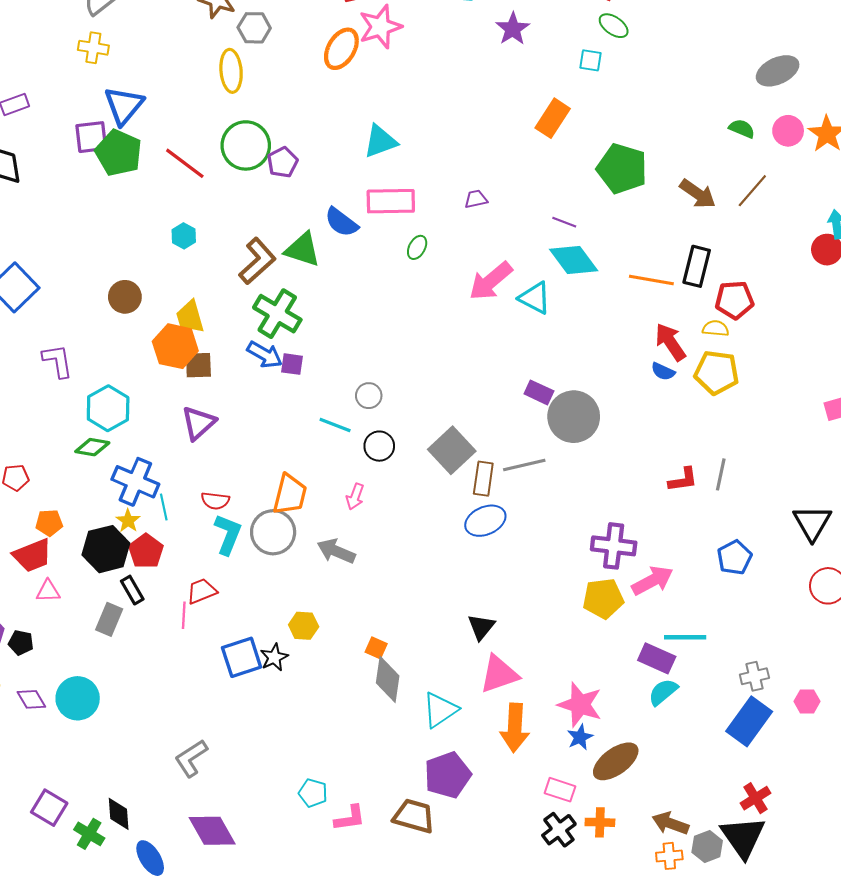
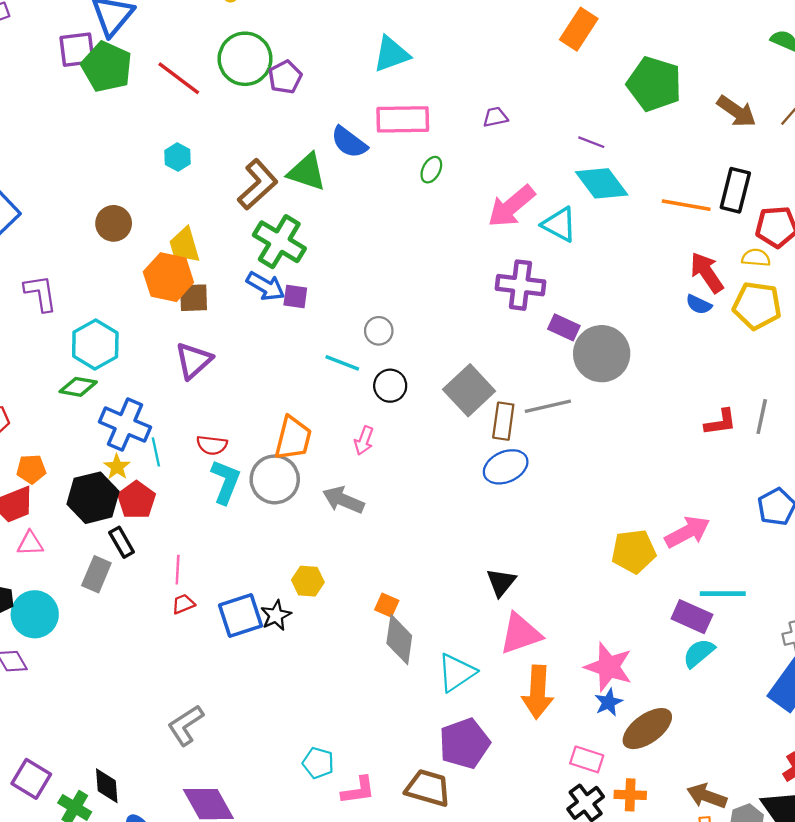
purple cross: (614, 546) -> (520, 285), moved
red trapezoid: (202, 591) -> (183, 604), moved, size x0.7
cyan circle: (78, 698) -> (35, 614), moved

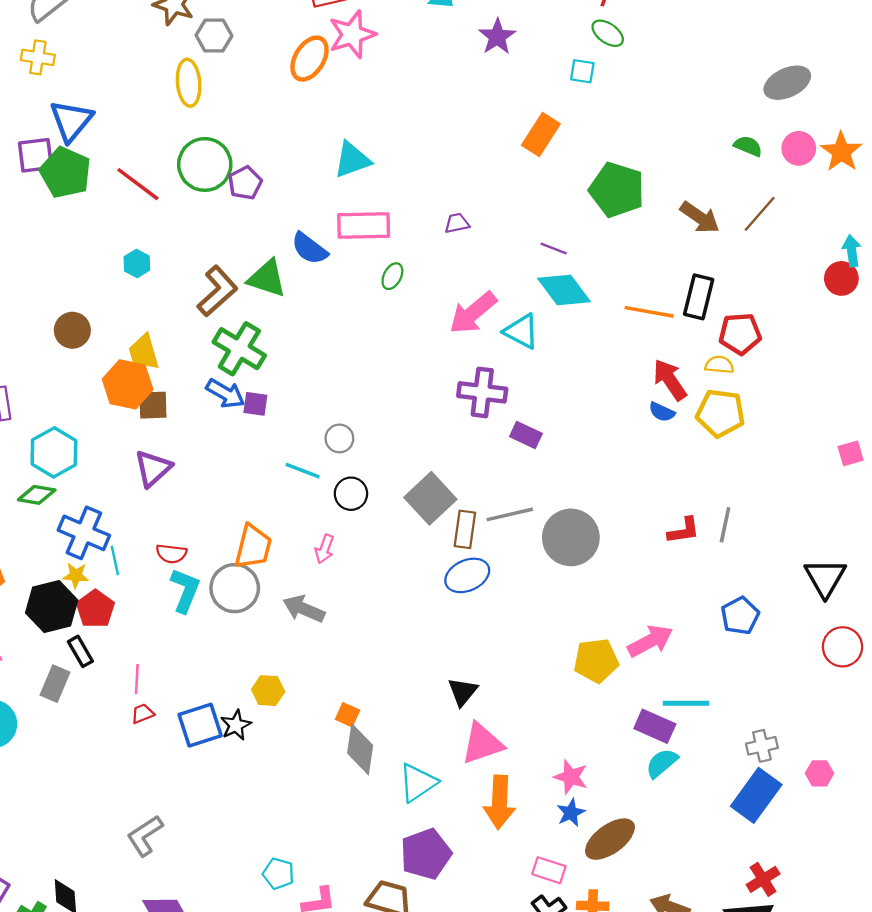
gray circle: (602, 354) -> (571, 537), moved
yellow star: (117, 467) -> (76, 575), turned -30
pink star: (608, 667) -> (571, 777), size x0.7

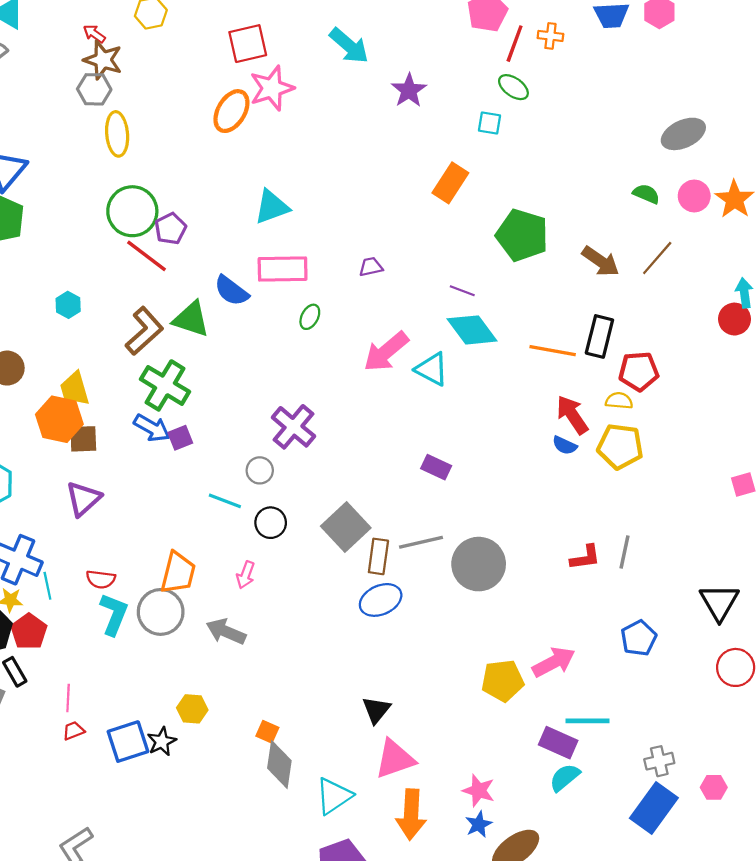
gray hexagon: (214, 36) -> (94, 89), moved
red line: (138, 184) -> (146, 256), moved
purple cross: (482, 392) -> (293, 427), moved, turned 33
purple square: (255, 404) -> (180, 438), turned -30

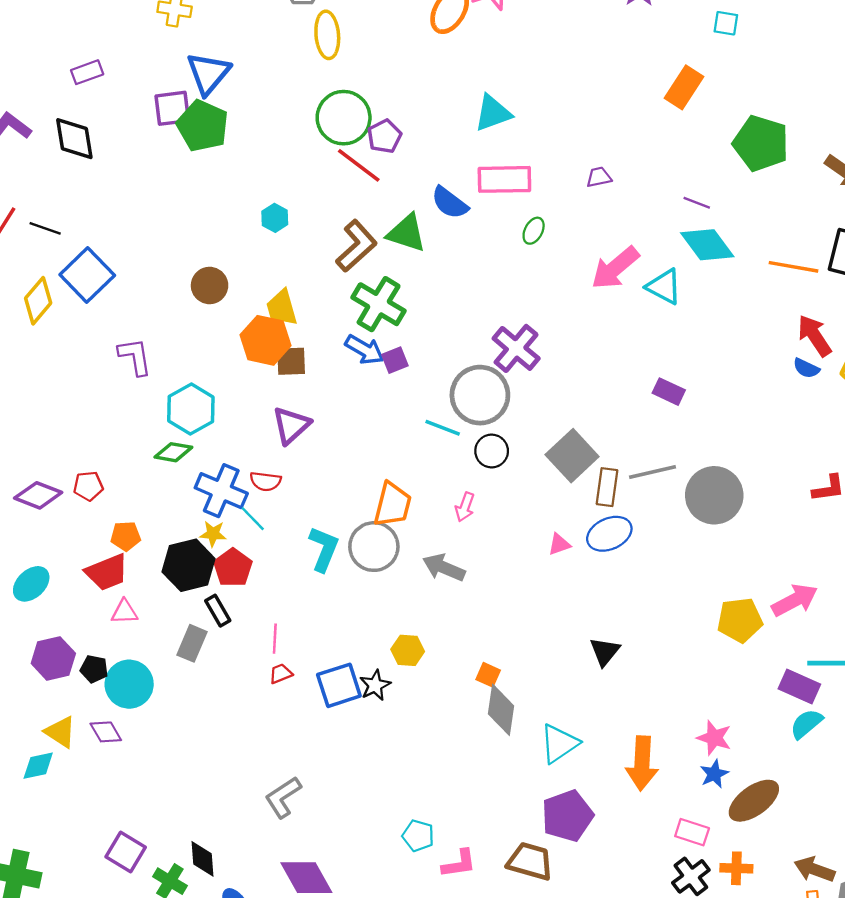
gray circle: (260, 470) -> (480, 395), size x2.0
red semicircle: (101, 579) -> (265, 481), moved
cyan line: (47, 586) -> (253, 519), turned -32
pink triangle: (395, 759) -> (559, 544), moved, size x0.5

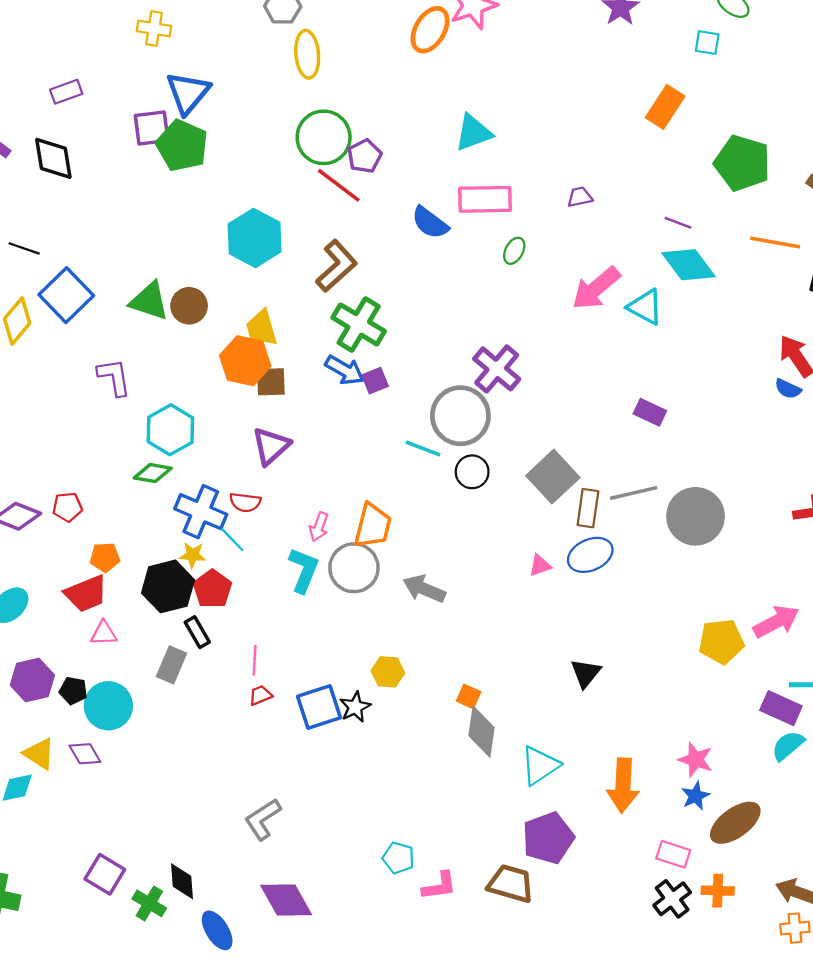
cyan hexagon: (275, 218) -> (255, 238), size x2.0
green triangle: (407, 233) -> (149, 301), moved
orange line: (793, 267) -> (775, 243), moved
pink arrow: (465, 507) -> (319, 527), moved

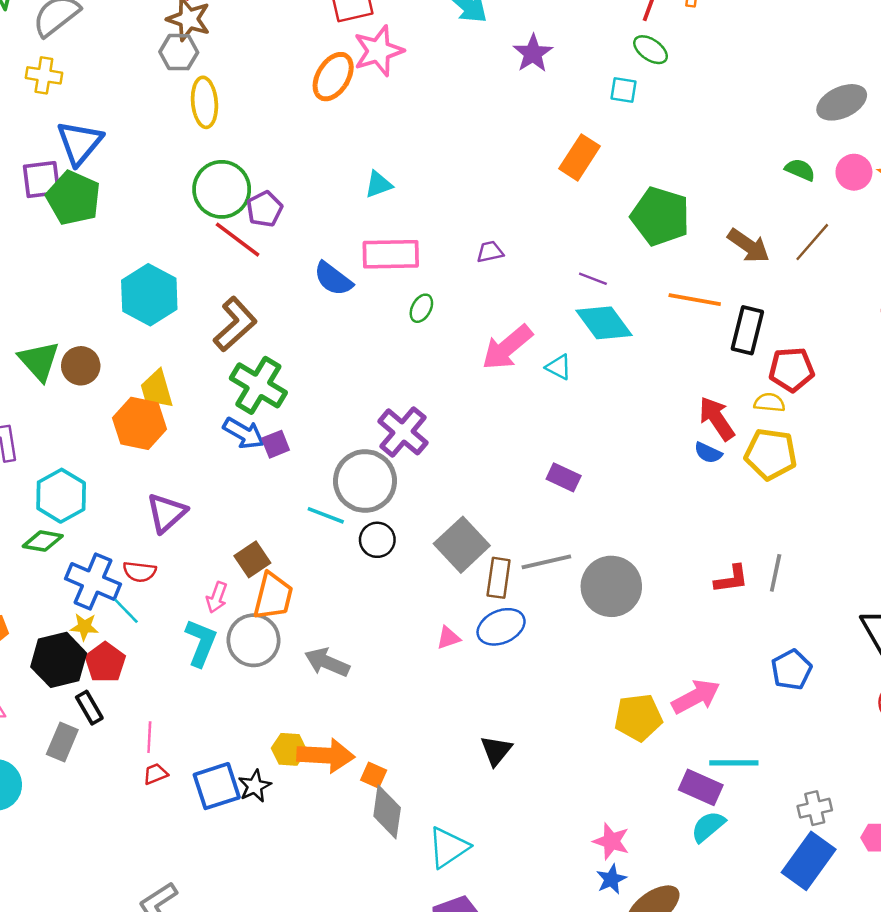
cyan triangle: (473, 133) -> (378, 184), size x0.7
green triangle: (149, 301) -> (39, 361), turned 30
cyan triangle: (645, 307) -> (559, 367), size x0.7
brown square: (271, 382) -> (252, 559), moved, turned -32
orange arrow: (623, 785) -> (326, 755), moved, turned -90

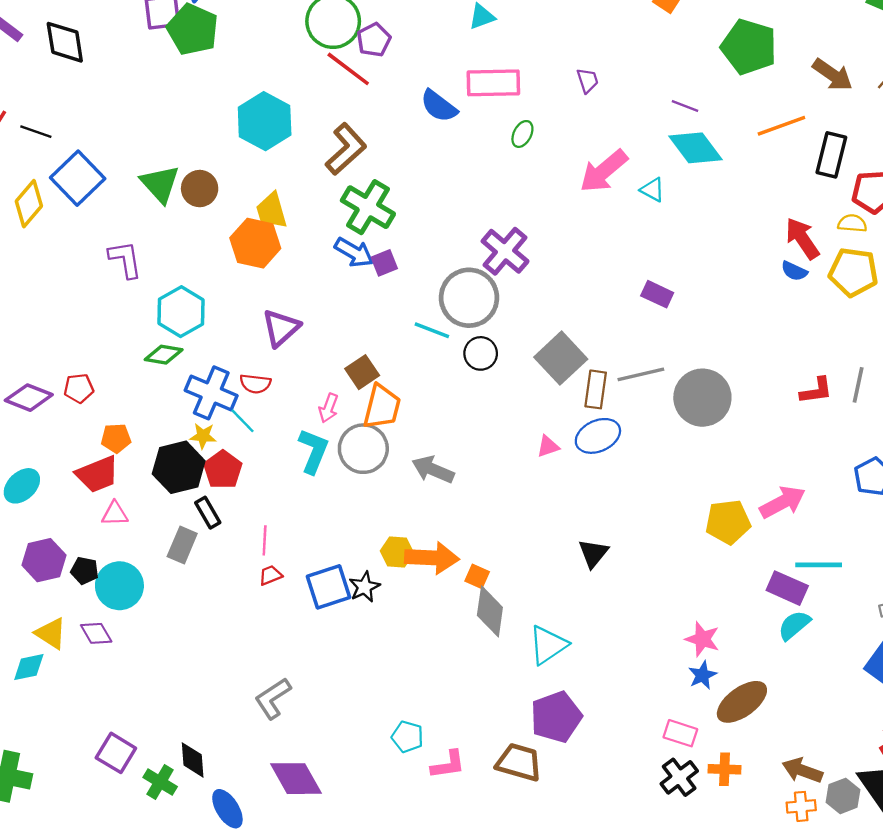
purple trapezoid: (490, 252) -> (587, 81), turned 84
orange line: (695, 300) -> (781, 126), turned -30

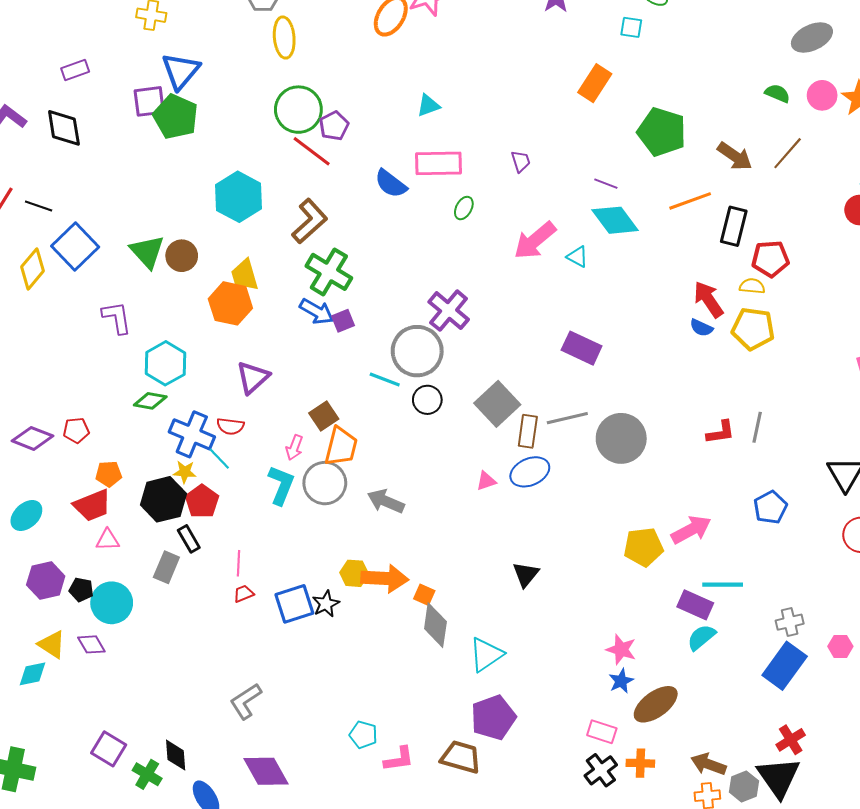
purple rectangle: (657, 294) -> (582, 348), size x1.4

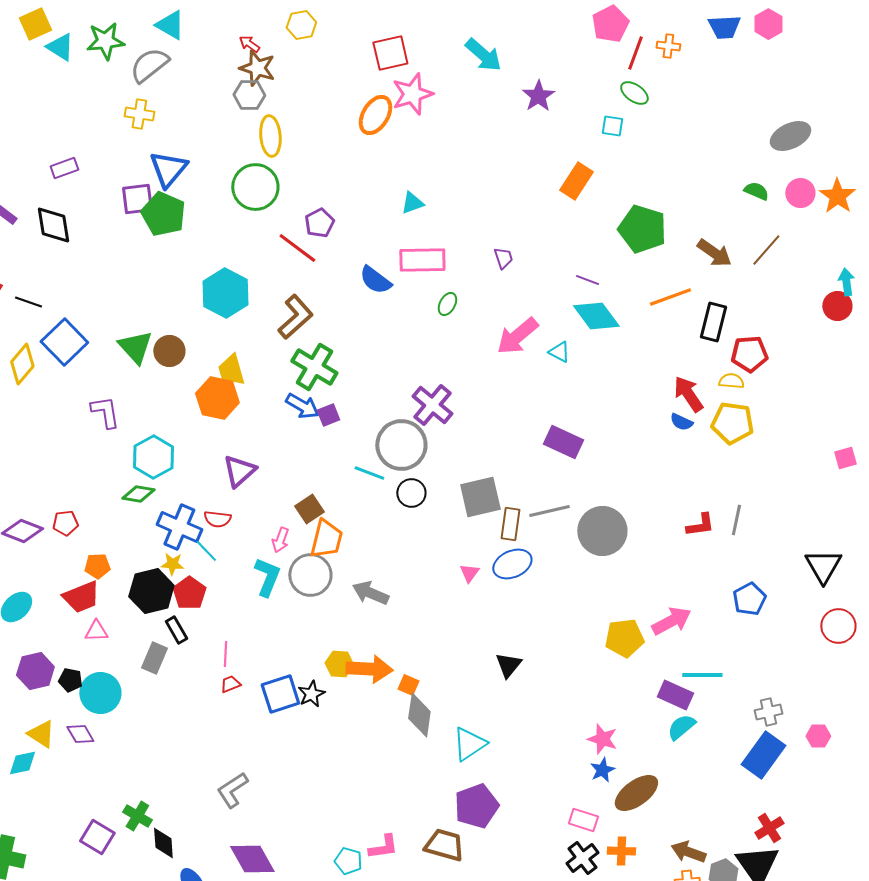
green circle: (298, 110) -> (255, 187), moved
gray square: (497, 404) -> (480, 497), turned 30
pink triangle: (486, 481) -> (469, 573), turned -35
cyan pentagon: (363, 735) -> (348, 861), moved
green cross: (147, 774) -> (137, 816), moved

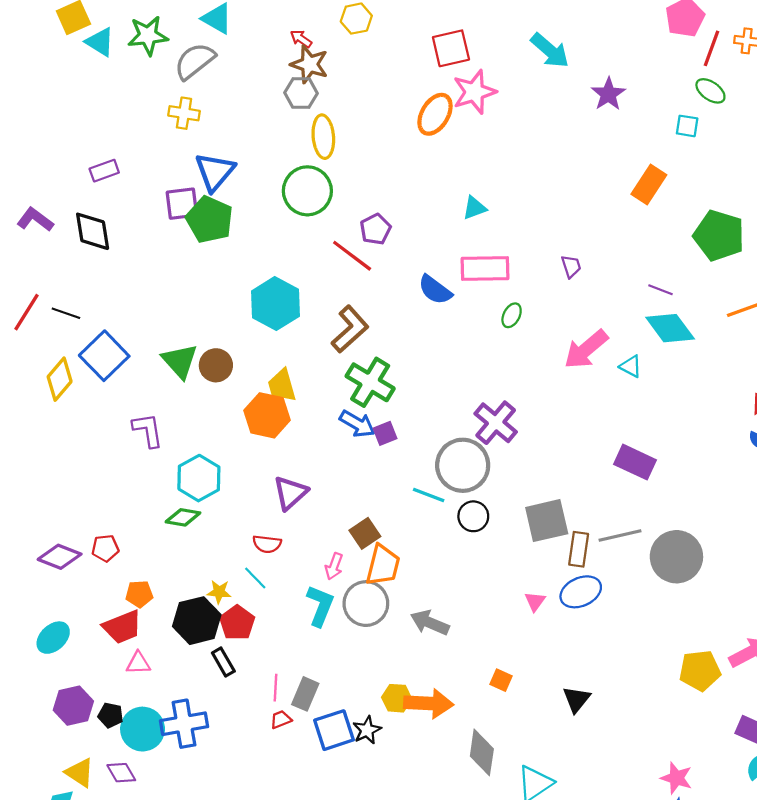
blue cross: (179, 527) -> (184, 724), moved, turned -33
gray rectangle: (154, 658) -> (305, 694), moved
orange square: (408, 685) -> (501, 680), moved

